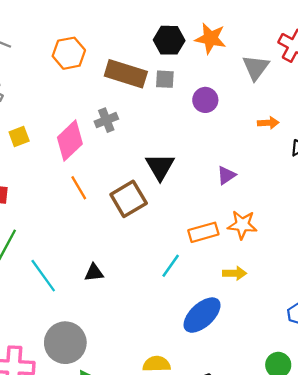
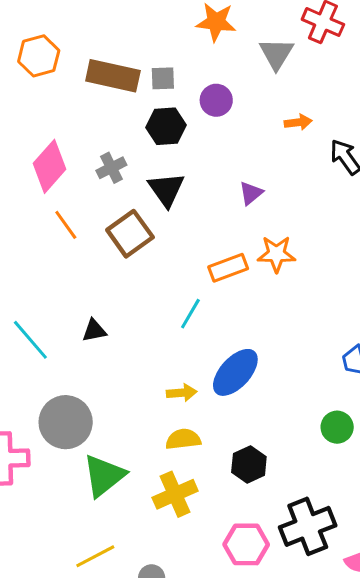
black hexagon: (169, 40) -> (166, 126), moved
gray cross: (106, 120) -> (111, 168), moved
yellow arrow: (235, 273) -> (182, 393), moved

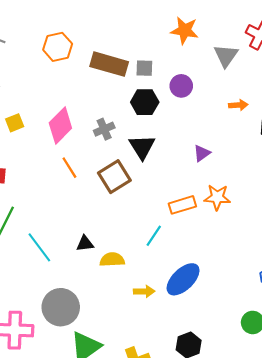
yellow semicircle: (183, 439) -> (112, 260), moved

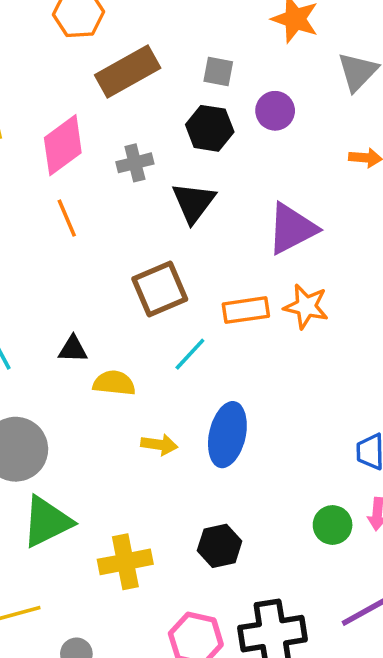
brown rectangle: (109, 64) -> (128, 71), moved, turned -54
purple triangle: (202, 153) -> (292, 229), size x1.8
brown square: (114, 177) -> (160, 289), moved
blue ellipse: (183, 279) -> (227, 435), turned -42

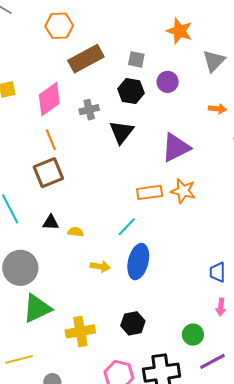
brown square: (160, 289) -> (48, 173), moved
black triangle: (73, 349) -> (51, 222), moved
cyan line: (190, 354) -> (127, 227), moved
yellow semicircle: (114, 383) -> (76, 232), size x0.7
green circle: (333, 525) -> (193, 335), moved

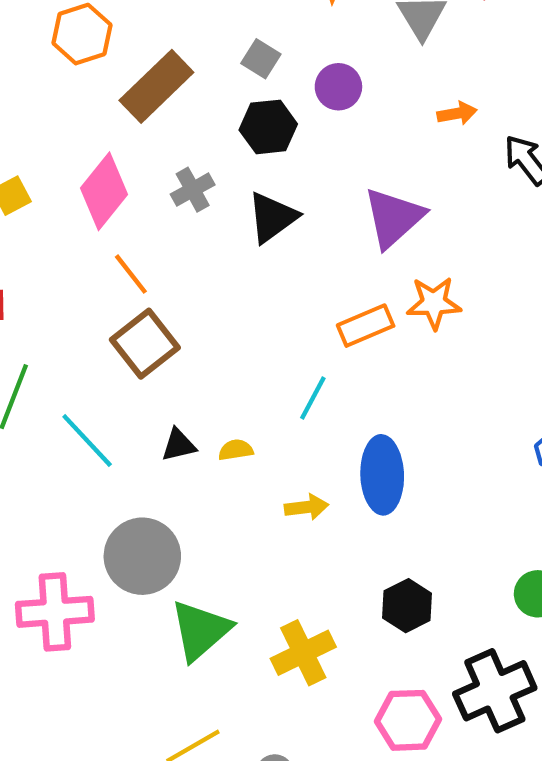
gray square: (136, 59) -> (261, 59), turned 36
black triangle: (121, 132) -> (272, 217), turned 32
cyan line: (127, 227) -> (313, 398), moved

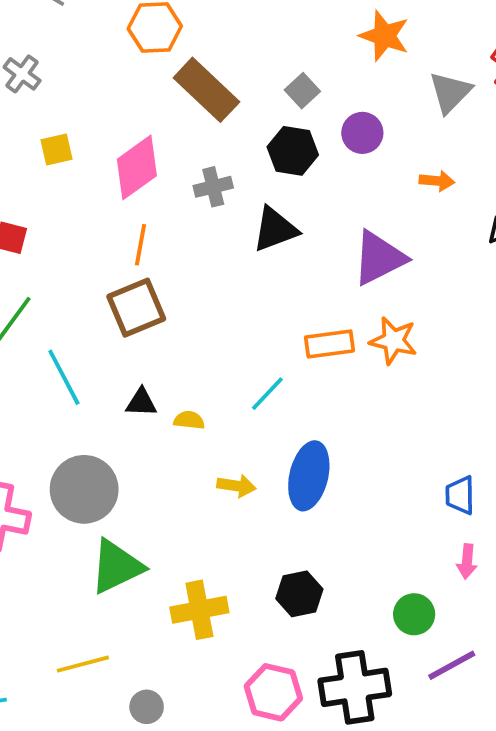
brown rectangle: (156, 86) -> (206, 90), turned 72
orange arrow: (457, 113) -> (437, 181), moved
orange line: (131, 274) -> (140, 245), turned 33

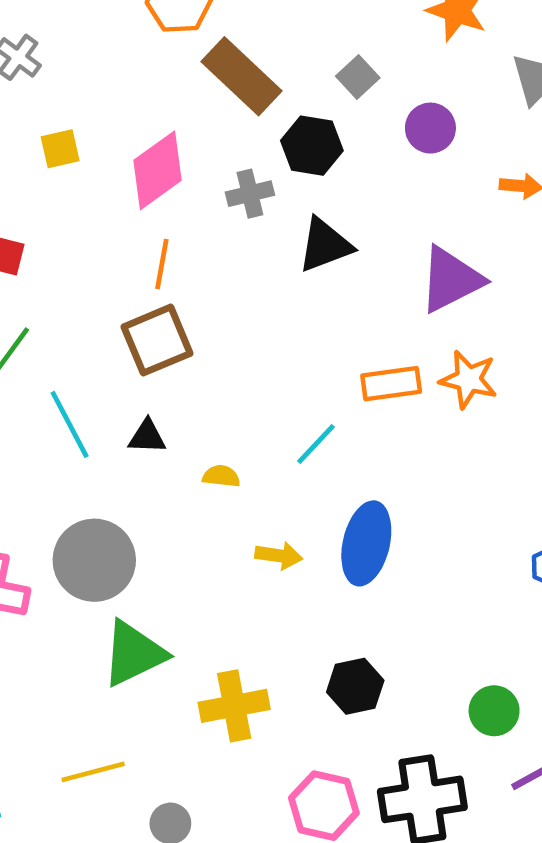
black hexagon: (293, 151) -> (312, 146), moved
black triangle: (141, 402) -> (147, 437), moved

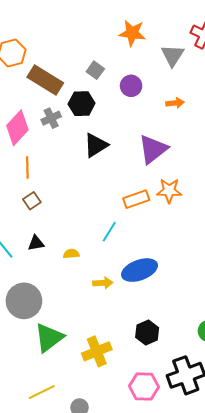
gray cross: (250, 194) -> (51, 118), moved
brown square: (157, 340) -> (32, 201), size x0.6
blue ellipse: (366, 543) -> (139, 270), turned 68

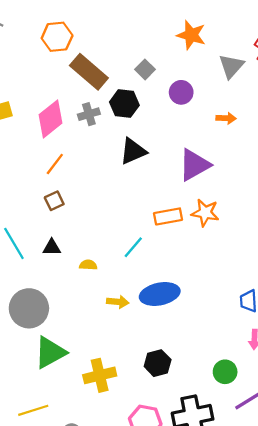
orange line: (27, 168) -> (55, 164), turned 30

